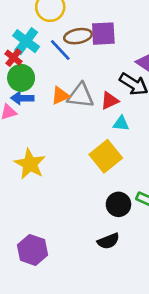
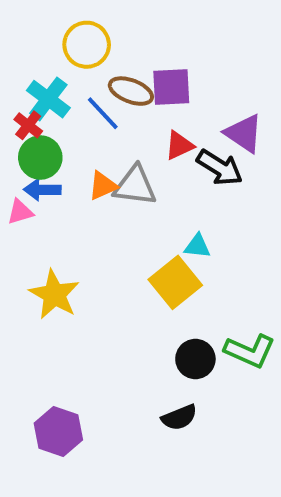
brown ellipse: (78, 36) -> (131, 91), turned 32
red triangle: (110, 101) -> (179, 145), moved
cyan triangle: (121, 123) -> (197, 246), moved

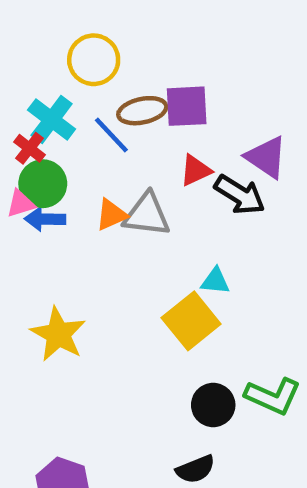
brown ellipse: (131, 91) -> (142, 111), turned -33
pink triangle: (20, 212) -> (21, 204), moved

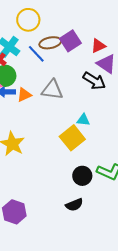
purple square: (187, 106) -> (70, 41), turned -30
red triangle: (195, 170) -> (98, 46), moved
orange triangle: (111, 215) -> (24, 95), moved

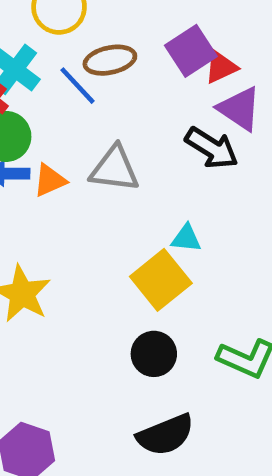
purple square: (70, 41) -> (191, 51), moved
black circle: (82, 176) -> (154, 354), moved
black semicircle: (74, 205) -> (165, 435), size x1.4

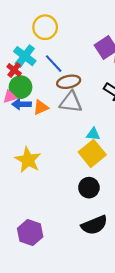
brown ellipse: (110, 60) -> (69, 82), moved
cyan triangle: (186, 238) -> (93, 134), moved

